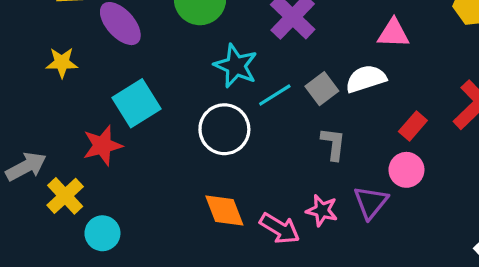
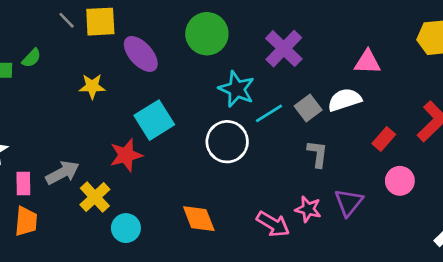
pink circle: (406, 170) -> (400, 181), moved
orange diamond: (224, 210) -> (199, 219), moved

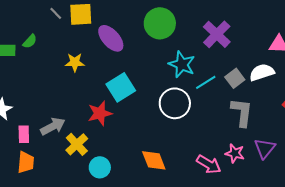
gray L-shape: (318, 154) -> (242, 112), size x1.4

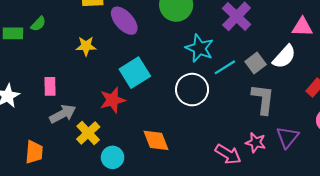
white semicircle: (262, 72) -> (284, 57), turned 150
pink rectangle: (24, 134) -> (50, 86), moved
orange diamond: (154, 160) -> (156, 140), moved

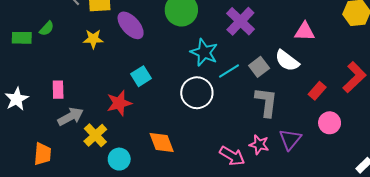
yellow star: (86, 46) -> (93, 39), moved
white semicircle: (284, 57) -> (287, 61), turned 85
cyan square: (135, 73) -> (141, 76), size x0.7

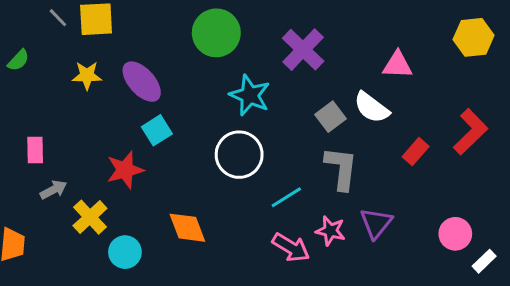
purple ellipse: (131, 25) -> (142, 82), moved
cyan line: (229, 71) -> (286, 197), moved
gray arrow: (70, 117) -> (53, 190), size x0.7
pink circle: (330, 123) -> (455, 234), moved

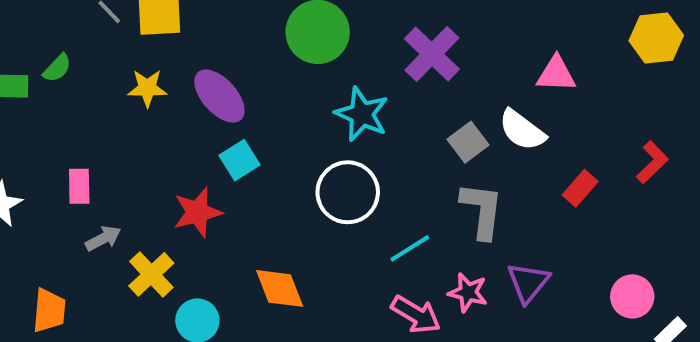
red L-shape: (470, 132) -> (652, 162), size x0.7

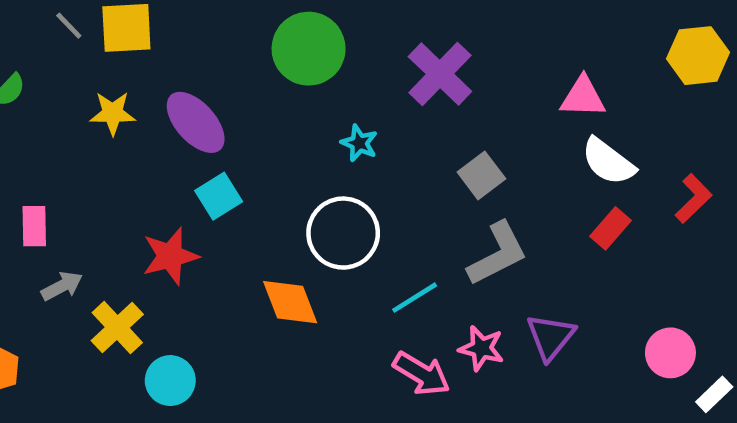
cyan star: (362, 114) -> (359, 143), size x0.6
white semicircle: (522, 130) -> (608, 162), moved
gray L-shape: (482, 210) -> (498, 254), turned 56
orange diamond: (280, 288) -> (290, 302), moved

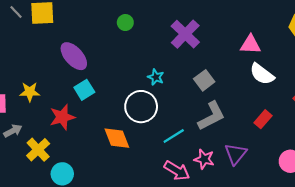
green circle: (309, 49) -> (125, 23), size x0.5
yellow star: (113, 113) -> (30, 92), moved
cyan star: (359, 143) -> (156, 77), moved
red rectangle: (610, 228) -> (263, 119), moved

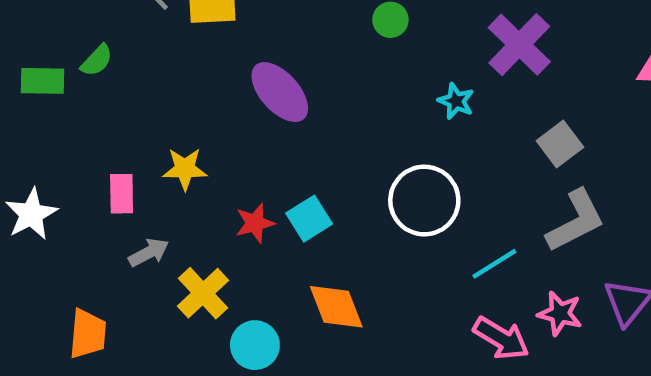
cyan star: (156, 77) -> (456, 101), moved
cyan square: (84, 90) -> (309, 219), moved
red star: (62, 117) -> (255, 223), size x0.7
orange diamond: (117, 138) -> (336, 307), moved

